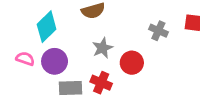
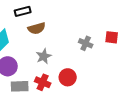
red circle: (132, 63) -> (68, 77), moved

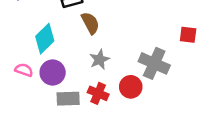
brown semicircle: (37, 28) -> (90, 23), turned -102
gray cross: (86, 43) -> (154, 63), moved, size x1.6

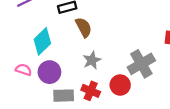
gray cross: (154, 63) -> (141, 64), turned 36

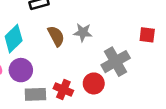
brown semicircle: (84, 27) -> (56, 36), moved
gray star: (92, 60) -> (83, 32), moved, turned 30

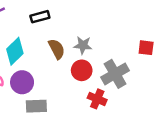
red circle: (94, 83) -> (82, 70), moved
red cross: (63, 90) -> (97, 99), moved

